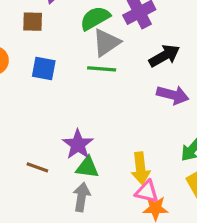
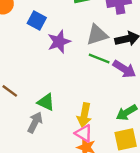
gray triangle: (106, 42) -> (97, 35), moved
green line: (102, 69) -> (99, 58), moved
purple star: (78, 144) -> (59, 42), moved

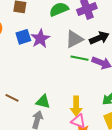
blue square: (37, 21) -> (23, 37), turned -35
purple star: (59, 42) -> (40, 39), moved

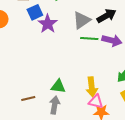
blue square: (23, 37) -> (35, 12), moved
brown line: (12, 98) -> (28, 98), moved, turned -32

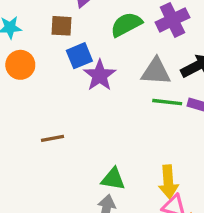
gray triangle: (82, 20) -> (156, 72), turned 36
brown line: (28, 98) -> (53, 138), moved

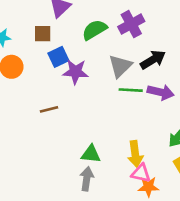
gray triangle: (156, 72) -> (120, 66), turned -45
purple star: (100, 75) -> (75, 72), turned -30
brown line: (53, 138) -> (49, 109), moved

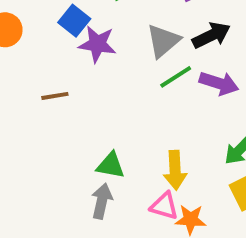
blue square: (58, 57) -> (74, 21), turned -30
green line: (131, 90) -> (176, 77), turned -40
pink triangle: (141, 173) -> (164, 206), moved

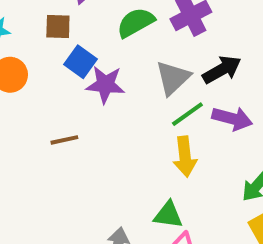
green triangle: (111, 165) -> (168, 215), moved
yellow arrow: (175, 170) -> (185, 157), moved

